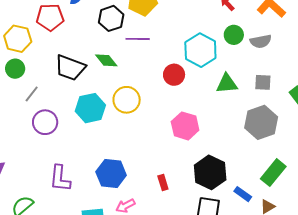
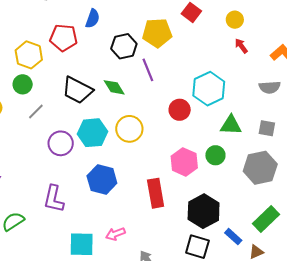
green circle: (234, 35) -> (215, 155), moved
purple line: (138, 39) -> (148, 70), turned 60
purple circle: (45, 122) -> (61, 143), moved
blue hexagon: (111, 173) -> (102, 180), moved
red rectangle: (163, 182) -> (156, 193), moved, size x1.8

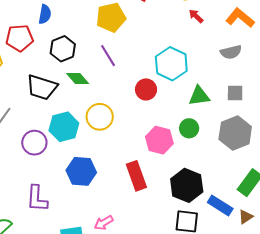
black hexagon: (124, 46) -> (63, 49), moved
blue rectangle: (233, 237) -> (220, 205), size x1.4

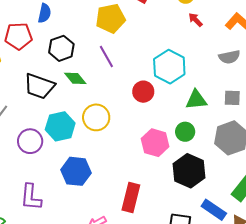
red rectangle: (136, 176) -> (131, 198), moved, turned 32
black hexagon: (187, 185) -> (189, 171), moved

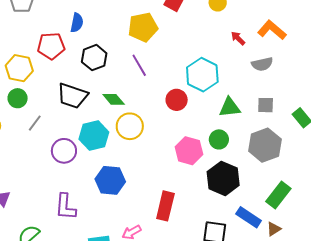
red arrow: (196, 20) -> (238, 38), moved
green diamond: (75, 78) -> (114, 99), moved

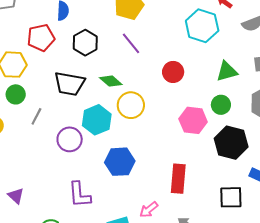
cyan hexagon: (202, 75) -> (202, 26), moved

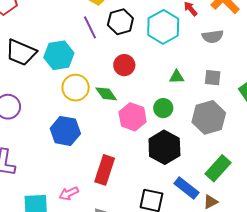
black hexagon: (85, 43) -> (120, 22), moved
green triangle: (227, 71) -> (177, 77), size x0.7
green diamond: (111, 81) -> (106, 94), moved
cyan hexagon: (97, 120) -> (59, 55), moved
blue hexagon: (120, 162) -> (65, 131), moved

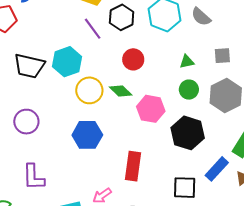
gray semicircle: (213, 36) -> (201, 17), moved, turned 60
green circle: (163, 108) -> (189, 90), moved
blue rectangle: (186, 188) -> (217, 169), turned -75

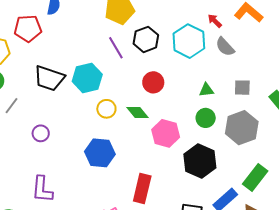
yellow circle: (89, 90) -> (106, 109), size x0.7
purple circle: (26, 122) -> (41, 133), size x0.7

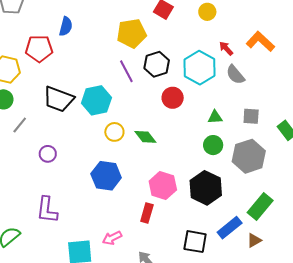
red circle: (153, 82) -> (173, 98), moved
pink hexagon: (166, 133) -> (163, 185), moved
red rectangle: (142, 188) -> (147, 213), size x0.7

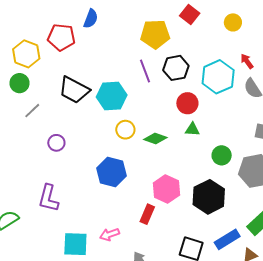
green triangle: (215, 117) -> (192, 129), moved
green diamond: (145, 137) -> (155, 139), turned -40

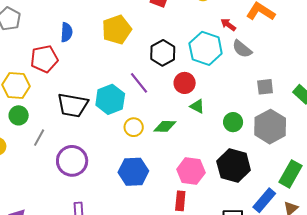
yellow pentagon: (155, 34) -> (117, 30), moved
purple line: (145, 71) -> (139, 83), moved
green triangle: (192, 129) -> (197, 106), turned 42
purple circle: (56, 143) -> (72, 161), size x1.8

